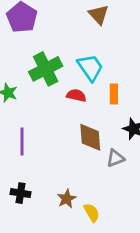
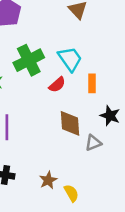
red semicircle: (76, 95) -> (57, 85), turned 126

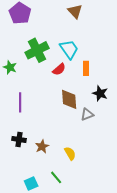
brown star: (48, 180) -> (42, 146), moved

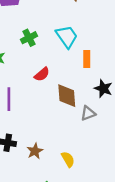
green cross: (37, 50) -> (29, 38), size x0.6
red semicircle: (59, 69) -> (42, 74), moved

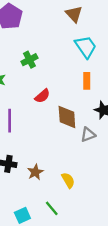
cyan trapezoid: (67, 37) -> (86, 47), moved

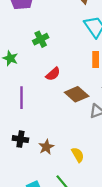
brown diamond: (67, 117) -> (77, 94), turned -45

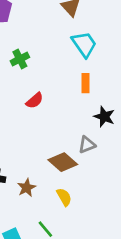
brown diamond: (77, 94) -> (63, 162), moved

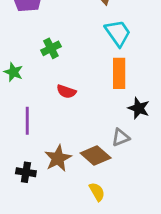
orange rectangle: (86, 83) -> (119, 73), size x1.5
red semicircle: (35, 101) -> (66, 92), turned 60
brown star: (27, 188) -> (58, 158), moved, size x1.4

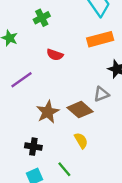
orange rectangle: (119, 73) -> (100, 39), turned 75
purple line: (27, 121) -> (21, 80), turned 55
black cross: (26, 172) -> (33, 147), moved

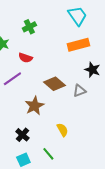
red semicircle: (55, 55) -> (25, 58), moved
brown diamond: (80, 110) -> (54, 84), moved
black cross: (33, 147) -> (22, 135), turned 32

